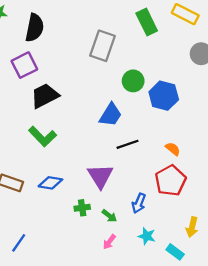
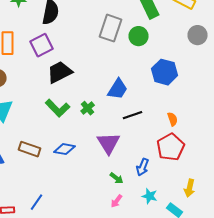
green circle: (133, 81) -> (139, 36), moved
orange semicircle: (173, 149) -> (173, 119), turned 32
green cross: (82, 208) -> (88, 108), moved, turned -32

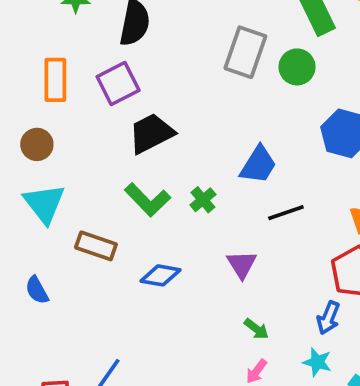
purple triangle: (109, 143) -> (242, 264), size x0.7
brown rectangle: (30, 149) -> (96, 246), moved
blue arrow: (143, 167) -> (328, 318), moved

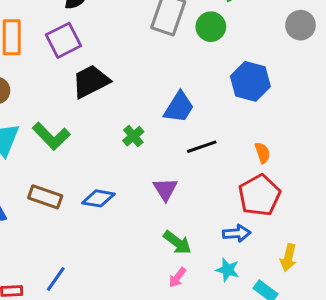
green L-shape: (148, 200) -> (51, 136), moved
brown rectangle: (96, 246) -> (45, 197), moved
blue arrow: (328, 318) -> (237, 233), turned -116
green arrow: (256, 329) -> (177, 242), size x1.4

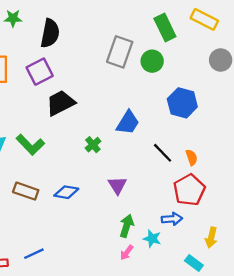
black line: (202, 147) -> (163, 153), moved, turned 65
green arrow: (177, 242) -> (127, 226), turned -110
cyan star: (228, 270) -> (152, 239), moved
blue line: (56, 279) -> (34, 254), turned 30

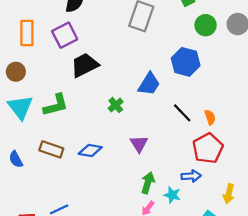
green circle: (152, 61) -> (206, 25), moved
blue hexagon: (182, 103) -> (186, 62), moved
green L-shape: (30, 145) -> (56, 105), turned -60

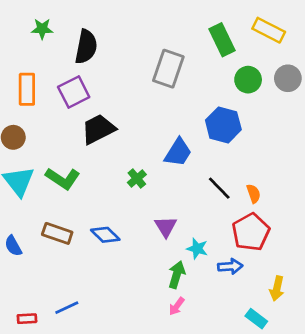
green L-shape: (56, 105) -> (63, 179), turned 48
blue diamond: (90, 151) -> (105, 235), turned 35
cyan star: (172, 195) -> (197, 249), moved

